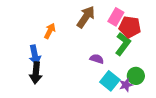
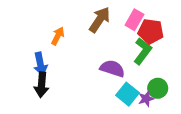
purple semicircle: (97, 59) -> (112, 68), size x1.5

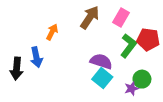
red pentagon: (151, 31) -> (148, 39), moved
black arrow: (42, 85) -> (17, 69), moved
cyan square: (127, 94) -> (102, 78), moved

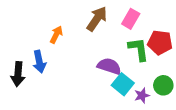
green L-shape: (128, 46) -> (139, 49), turned -45
cyan square: (102, 78) -> (123, 84), moved
green circle: (142, 79) -> (163, 85), moved

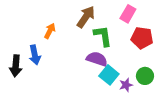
pink rectangle: (131, 19) -> (128, 14), moved
green L-shape: (139, 49) -> (103, 36), moved

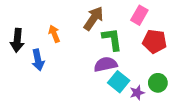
orange arrow: (50, 31) -> (54, 34), turned -49
purple semicircle: (97, 59) -> (106, 64), turned -30
black arrow: (16, 66) -> (17, 40), moved

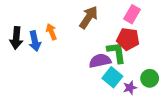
green L-shape: (112, 39) -> (117, 52), moved
red pentagon: (155, 41) -> (128, 39), moved
blue arrow: (38, 60) -> (35, 41), moved

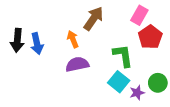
orange arrow: (51, 32) -> (73, 39), moved
red pentagon: (128, 39) -> (150, 37), moved, turned 30
purple semicircle: (100, 61) -> (77, 64), moved

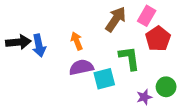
brown arrow: (94, 19) -> (116, 19), moved
black arrow: (17, 40) -> (18, 42), turned -100
cyan square: (119, 82) -> (104, 79), moved, turned 36

